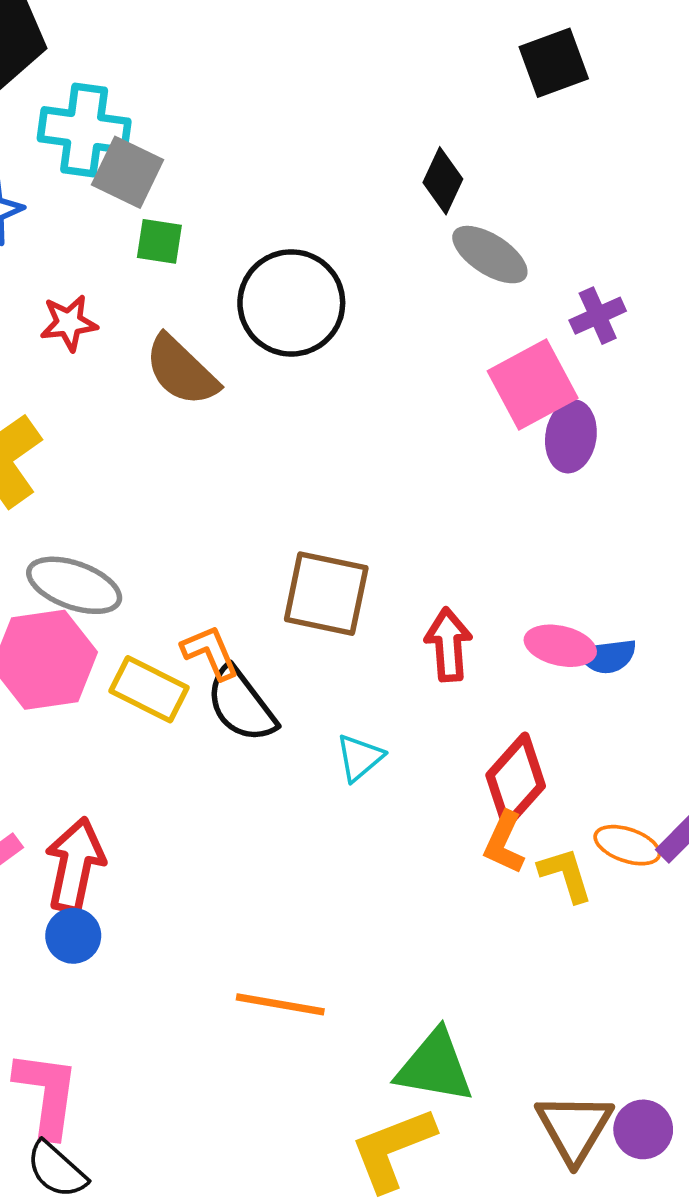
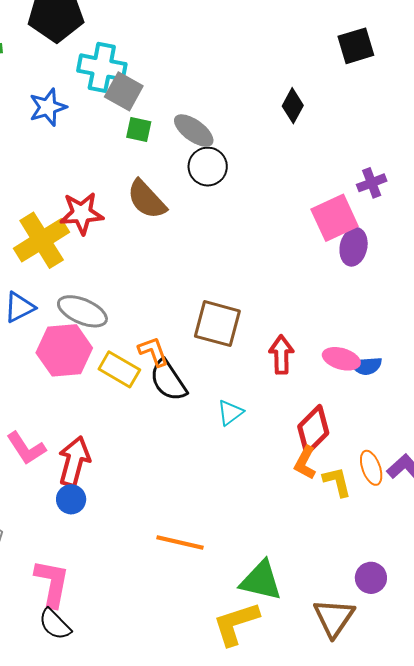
gray ellipse: (490, 255) -> (194, 131), moved
black circle: (291, 303) -> (208, 167), size x0.7
red star: (69, 323) -> (82, 213), moved, size x1.4
orange ellipse: (627, 845) -> (371, 468), turned 48
purple circle: (643, 1129) -> (371, 578), moved

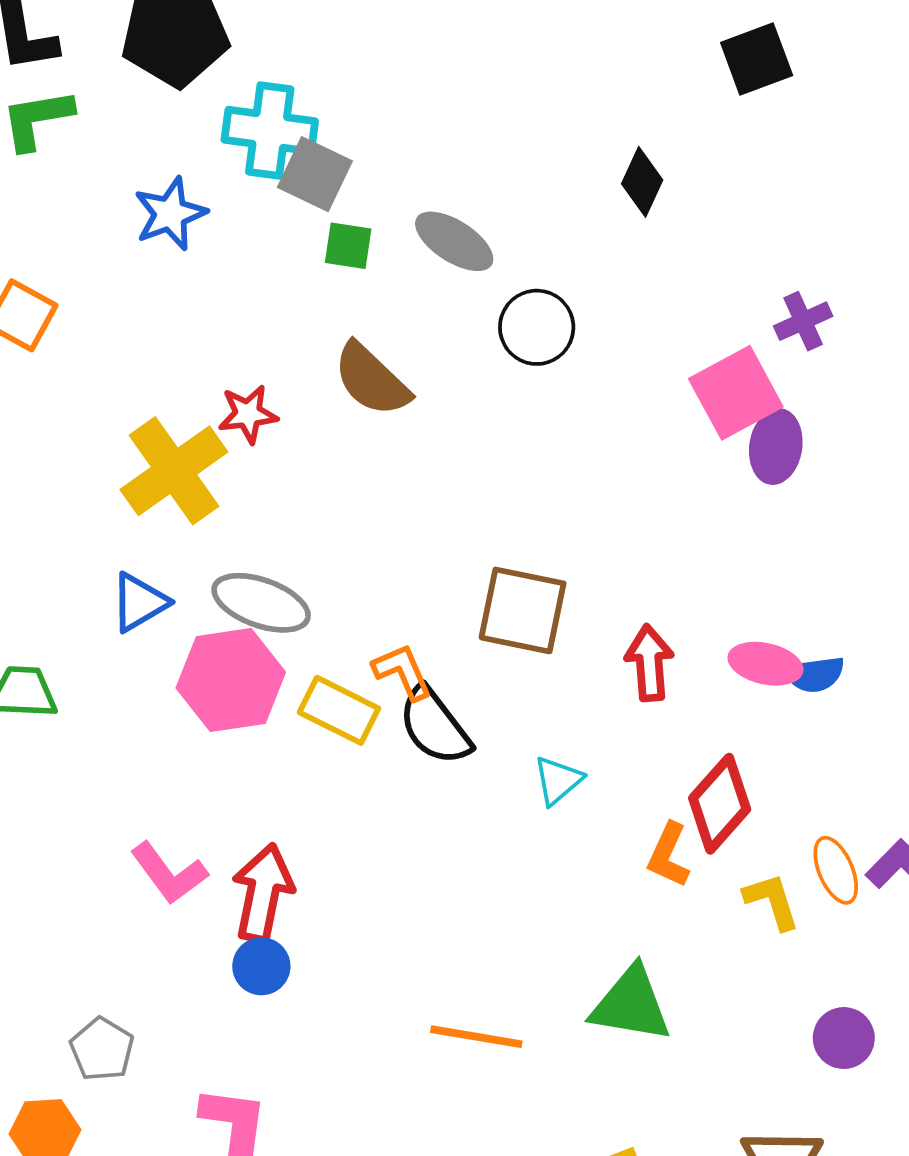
black circle: (208, 167) -> (537, 327), moved
red star: (82, 213) -> (248, 414), size x0.7
orange L-shape: (305, 463) -> (669, 855), moved
purple circle: (371, 578) -> (844, 1038), moved
green triangle: (261, 581) -> (631, 1004), moved

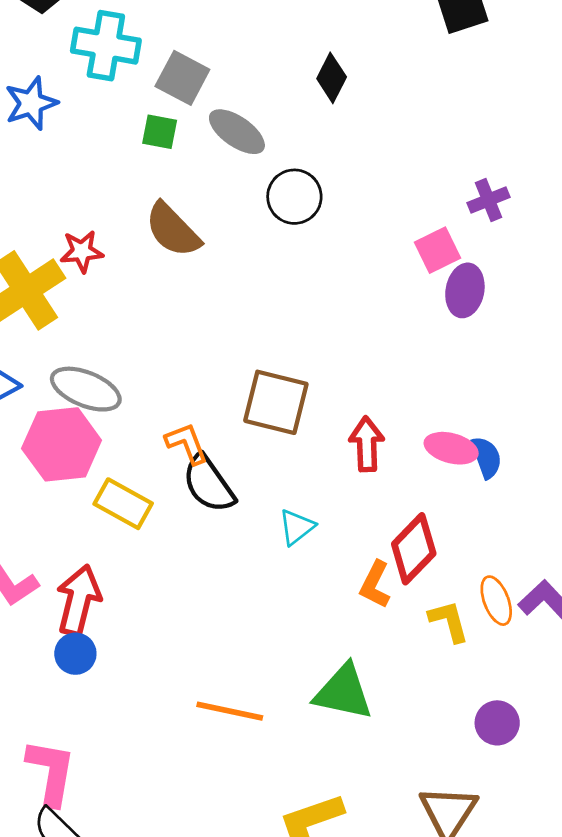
gray square: (315, 174) -> (182, 78), moved
black diamond: (642, 182) -> (332, 78), moved
pink square: (736, 393) -> (437, 250), size x0.7
blue semicircle: (814, 674) -> (486, 457), turned -105
yellow rectangle: (339, 710) -> (123, 504), moved

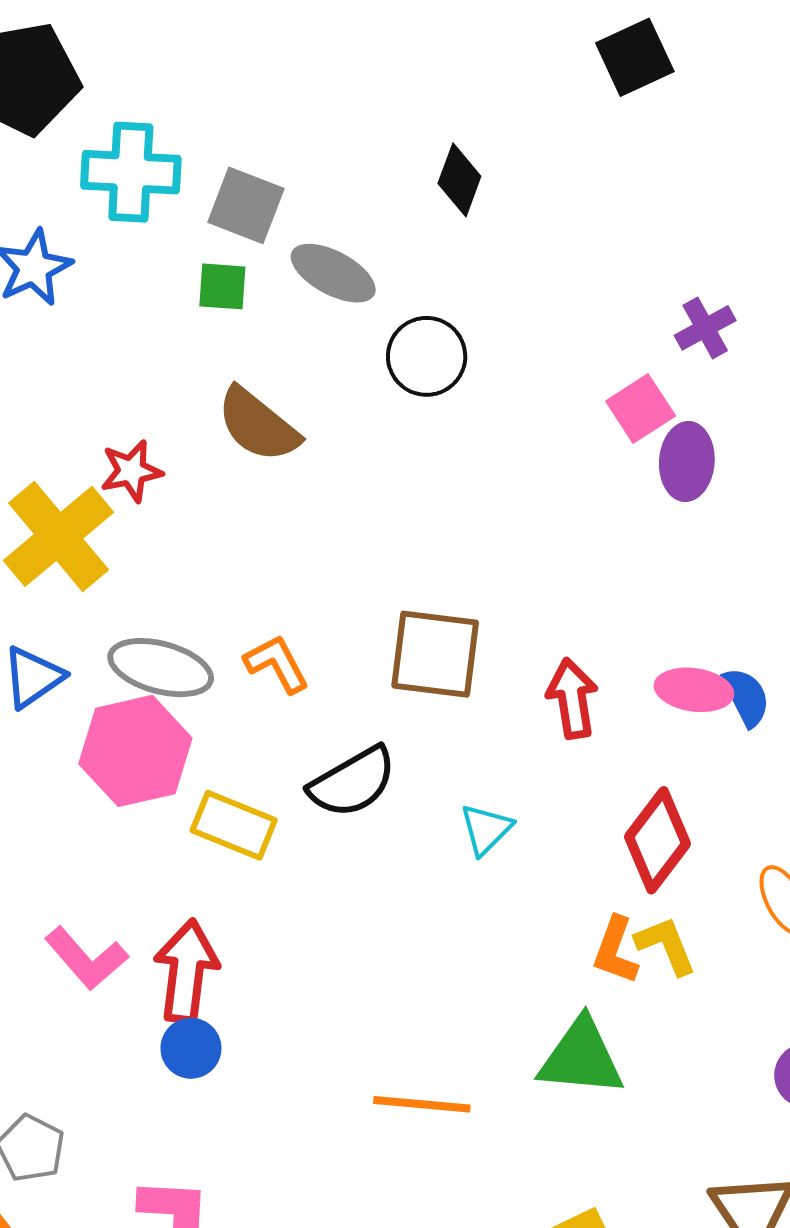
orange L-shape: (187, 443) -> (277, 664), moved
black semicircle: (209, 484) -> (353, 782), turned -78
orange L-shape: (375, 585) -> (615, 950), moved
yellow L-shape: (449, 621) -> (666, 945), moved

